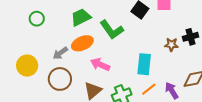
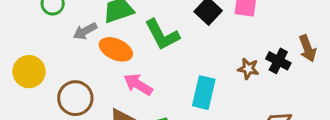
black cross: (191, 37) -> (278, 61), turned 35
orange ellipse: (82, 43) -> (116, 49), turned 40
gray arrow: (60, 53) -> (85, 31), moved

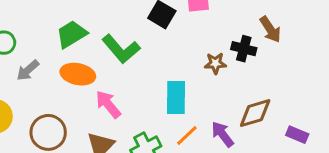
gray arrow: (85, 31) -> (28, 70), moved
pink arrow: (138, 84) -> (108, 104), turned 32

